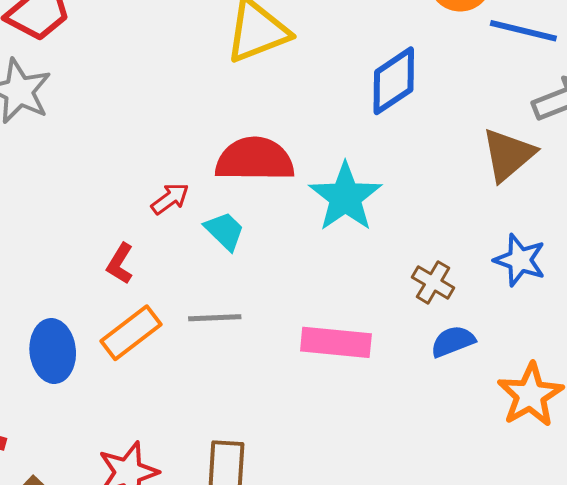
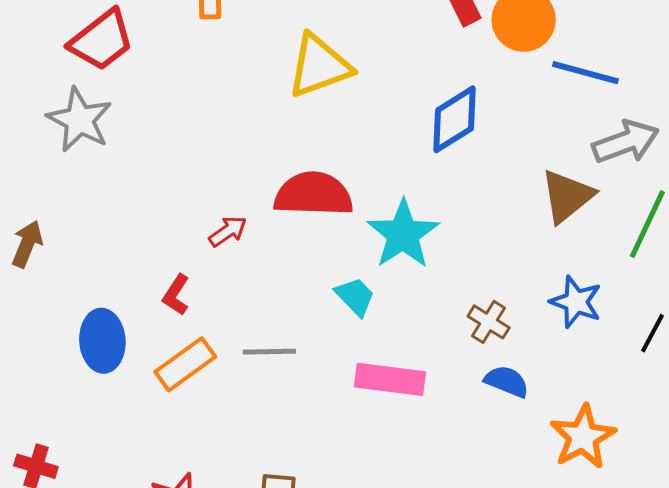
cyan trapezoid: (225, 231) -> (355, 297), moved
blue semicircle: (453, 341) -> (507, 381), turned 42
blue ellipse: (53, 351) -> (102, 341), moved

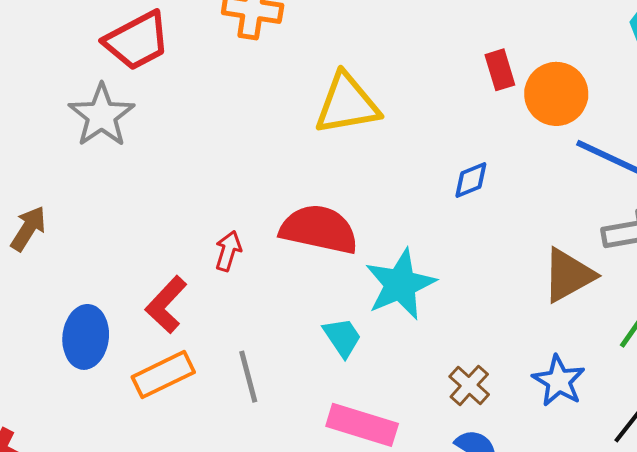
blue diamond: (455, 119) -> (471, 180), size x0.6
red arrow: (228, 231) -> (228, 251), turned -48
red L-shape: (176, 295) -> (166, 305), size x1.4
gray line: (269, 352) -> (248, 377), turned 66

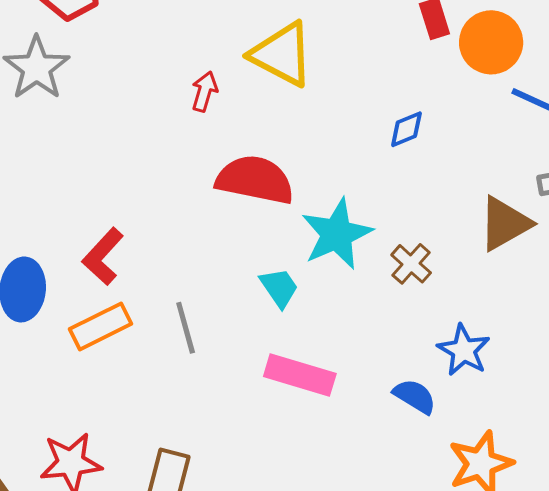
yellow triangle: (347, 104) -> (282, 54), turned 38
red arrow: (228, 251) -> (204, 91), moved
blue star: (559, 381) -> (464, 350), moved
brown cross: (469, 385) -> (411, 264), moved

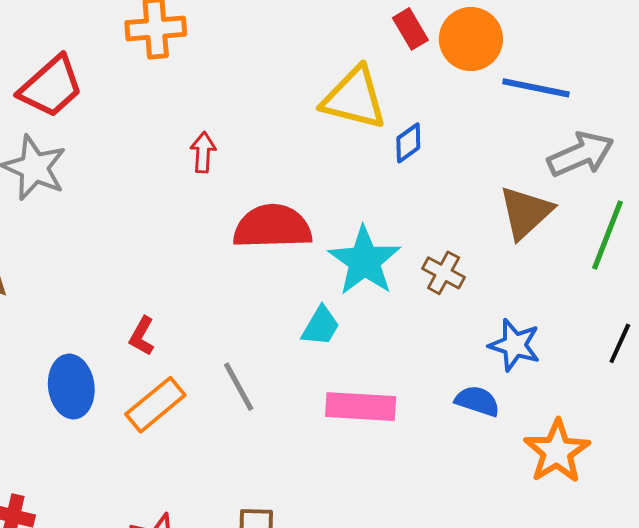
yellow triangle: (282, 54) -> (354, 98), moved
red L-shape: (103, 256) -> (142, 336), size x0.7
cyan trapezoid: (279, 288) -> (321, 326), turned 78

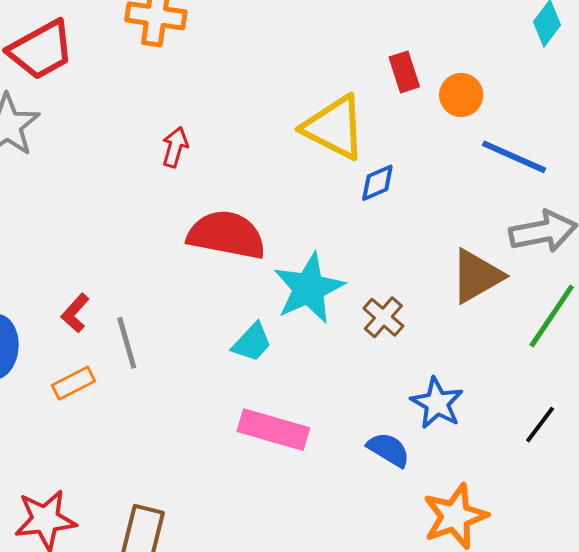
orange circle: (471, 39) -> (461, 95), size x0.7
gray line: (239, 387) -> (127, 343), moved
orange rectangle: (155, 405) -> (74, 383), size x0.7

